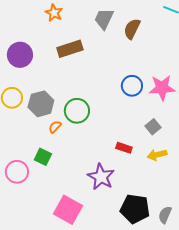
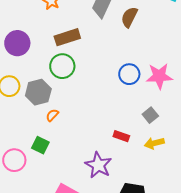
green circle: (77, 111) -> (62, 66), moved

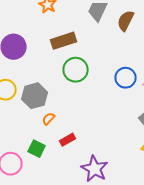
green circle: (62, 66) -> (76, 70), moved
red rectangle: (121, 136) -> (68, 140), moved, turned -49

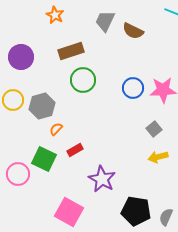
brown semicircle: (126, 21) -> (133, 31), turned -90
green square: (37, 149) -> (44, 159), size x1.4

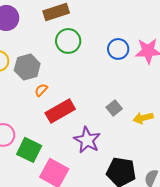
gray square: (154, 129) -> (114, 108), moved
red rectangle: (75, 150) -> (60, 111), size x1.8
green square: (44, 159) -> (29, 150), moved

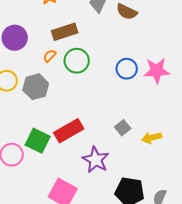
orange semicircle: (41, 90) -> (50, 56), moved
green square: (29, 150) -> (38, 141), moved

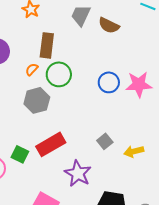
brown rectangle: (65, 32) -> (47, 45), turned -65
gray hexagon: (36, 87) -> (37, 100), moved
green square: (38, 141) -> (20, 154), size x0.7

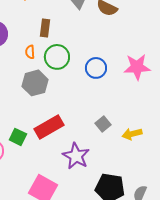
brown rectangle: (47, 45) -> (45, 28), size x0.7
orange semicircle: (32, 69) -> (30, 52), turned -48
blue circle: (109, 82) -> (96, 68), moved

